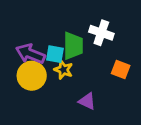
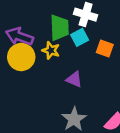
cyan square: (55, 54) -> (80, 37), moved, turned -36

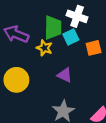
orange square: (105, 49) -> (94, 48), turned -35
yellow circle: (21, 57) -> (16, 80), moved

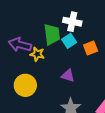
yellow star: (44, 48) -> (37, 54), moved

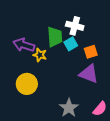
purple triangle: (68, 76) -> (89, 74), moved, size x1.5

